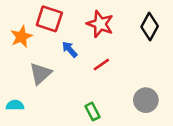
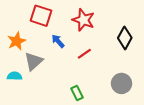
black diamond: (150, 26) -> (125, 38), moved
orange star: (21, 37) -> (17, 41), moved
cyan semicircle: (15, 105) -> (15, 76), moved

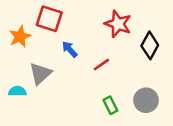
red star: (83, 20) -> (118, 24), moved
orange star: (17, 41) -> (20, 37), moved
green rectangle: (77, 93) -> (110, 105), moved

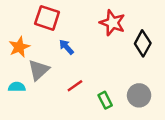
orange star: (20, 37) -> (19, 47), moved
red line: (101, 65) -> (75, 86), moved

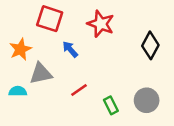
red star: (112, 23) -> (101, 24), moved
gray triangle: (39, 70) -> (41, 74), turned 30

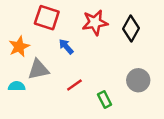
red star: (101, 24) -> (95, 22), turned -30
black diamond: (150, 45) -> (131, 28), moved
gray circle: (147, 100) -> (138, 80), moved

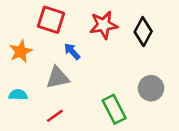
gray triangle: (38, 69) -> (58, 78), moved
red line: (74, 85) -> (55, 116), moved
green rectangle: (105, 100) -> (114, 109), size x1.5

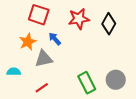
orange star: (21, 51) -> (28, 42), moved
gray circle: (151, 88) -> (116, 80), moved

